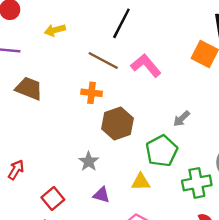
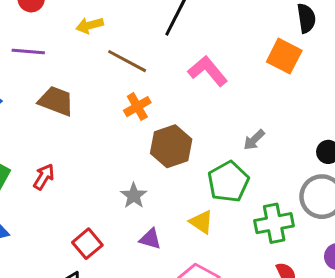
brown line: (103, 60) -> (127, 61), moved
orange cross: (92, 93) -> (137, 107), turned -36
red arrow: (16, 170) -> (44, 177), moved
yellow triangle: (141, 182) -> (201, 222), turned 36

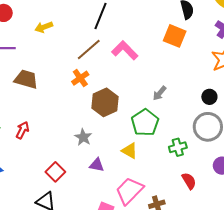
brown line: (127, 61) -> (89, 49), moved, turned -64
green cross: (274, 223) -> (178, 147), size x0.7

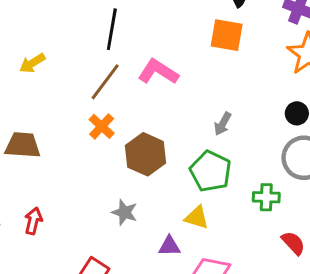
green cross: (178, 147) -> (266, 197), turned 30
purple triangle: (97, 165) -> (169, 246), moved

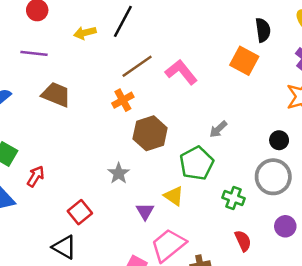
black line: (112, 29) -> (123, 21), moved
red arrow: (33, 221) -> (36, 176), moved
purple triangle: (169, 246) -> (145, 211), turned 42

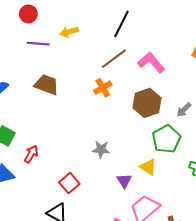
black line: (123, 21) -> (122, 24), moved
purple line: (34, 53) -> (38, 44), moved
brown hexagon: (150, 133) -> (147, 103), moved
gray star: (119, 173) -> (101, 149), turned -30

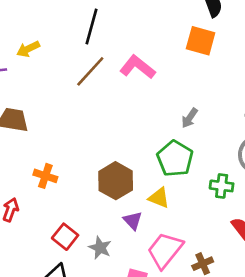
orange cross: (103, 88) -> (45, 176), moved, turned -30
brown hexagon: (147, 103) -> (116, 181), moved
gray star: (101, 149) -> (100, 248), moved, turned 30

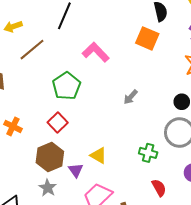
brown line: (90, 71) -> (32, 50), moved
green pentagon: (175, 159) -> (66, 86), moved
brown hexagon: (116, 181) -> (50, 157), moved
red square: (65, 237) -> (58, 123), moved

